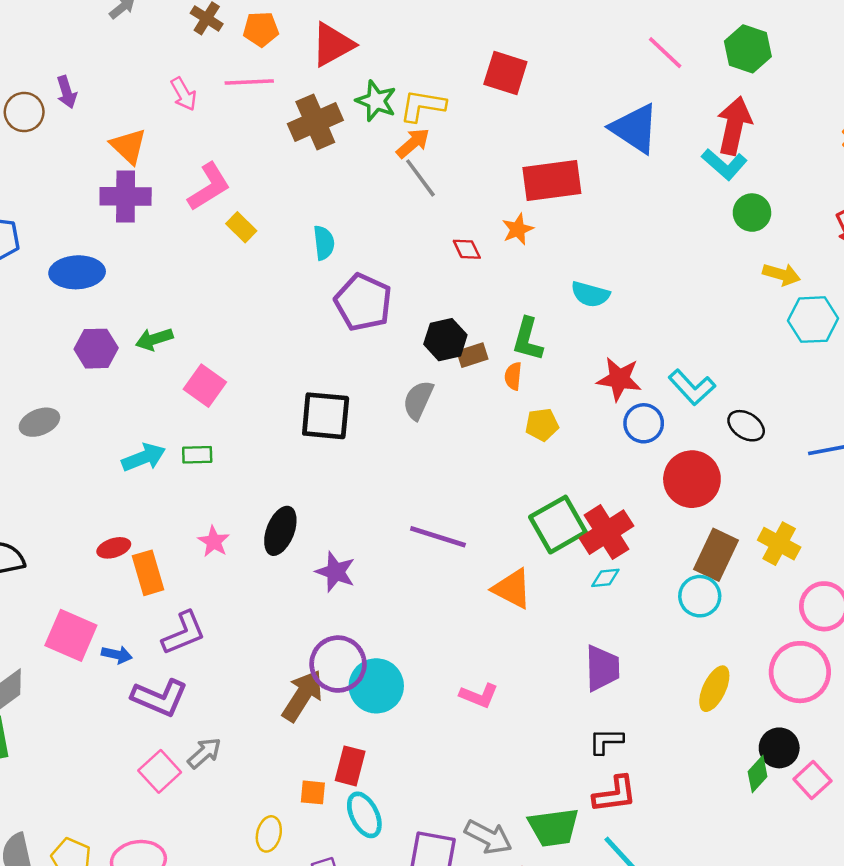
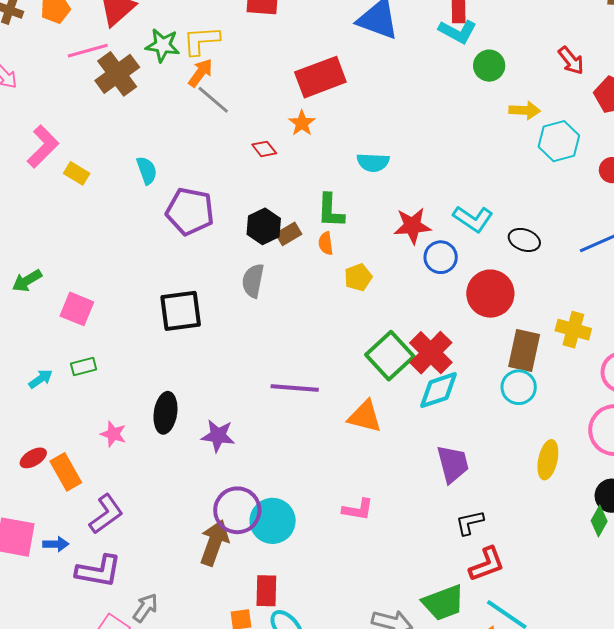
pink line: (249, 82) -> (88, 51), moved
cyan arrow: (144, 457) -> (41, 379), size x0.7
cyan diamond: (605, 578) -> (439, 390), size x1.8

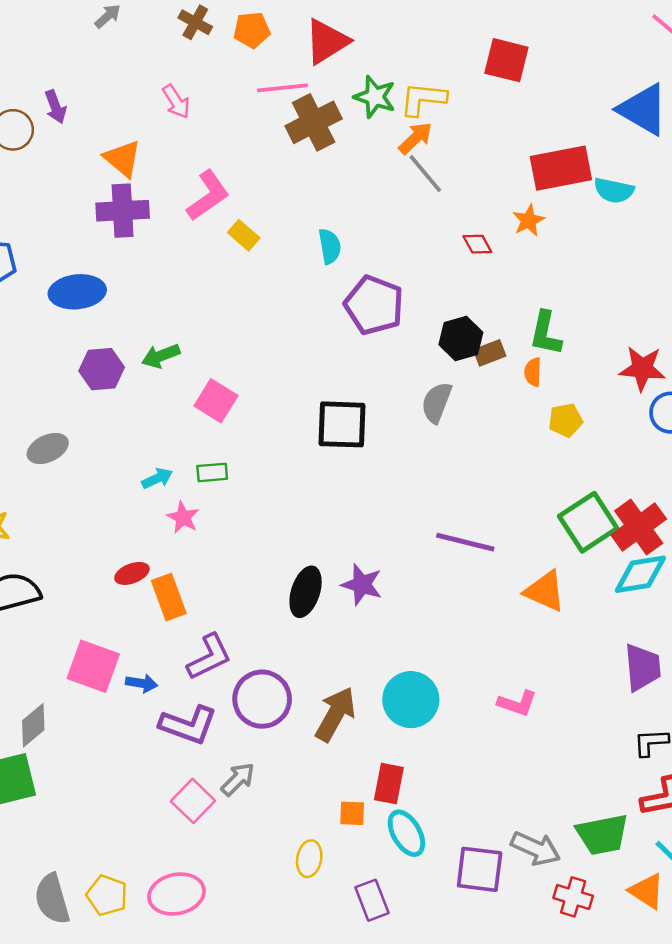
cyan semicircle: (373, 162) -> (614, 190), moved
black ellipse: (165, 413) -> (306, 592), moved
pink star: (113, 434) -> (183, 517), moved
purple circle: (237, 510) -> (262, 699), moved

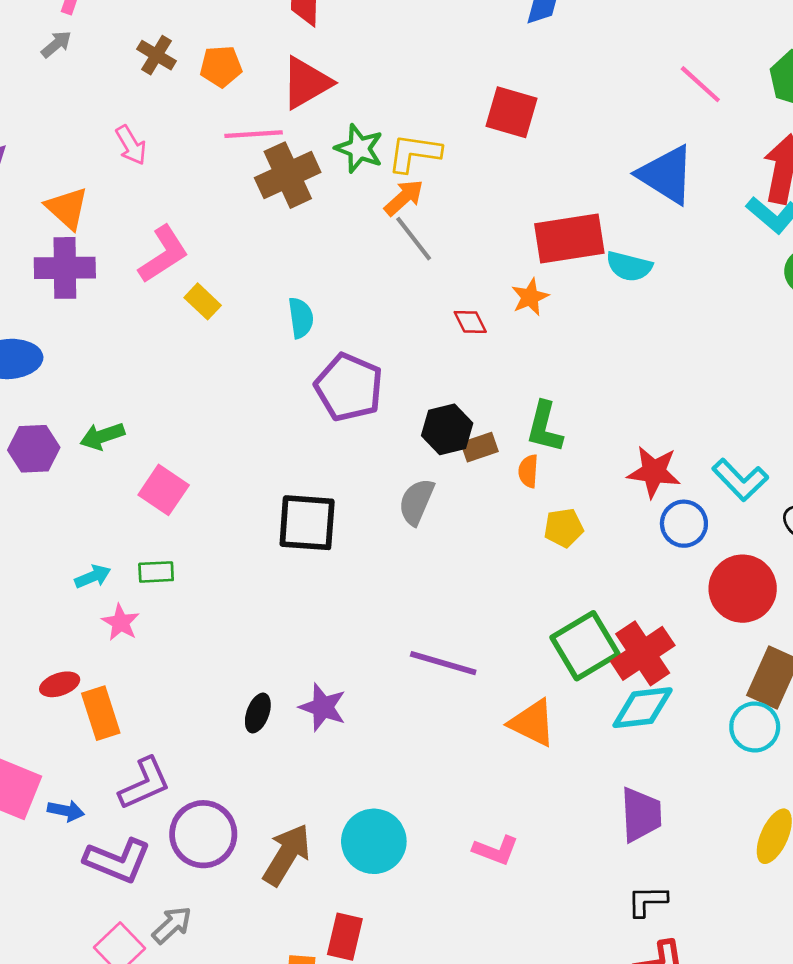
black ellipse: (306, 592) -> (258, 713), size x0.7

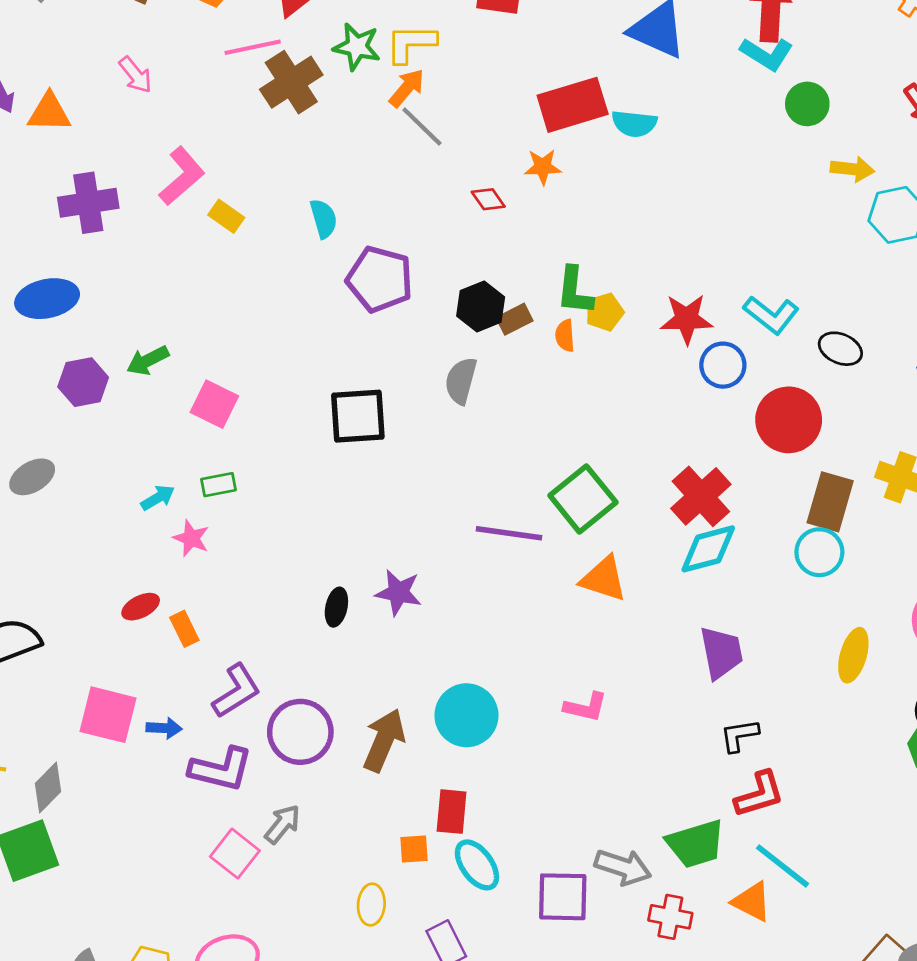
orange triangle: (67, 208) -> (49, 112), moved, turned -33
orange star: (530, 297) -> (543, 167), turned 30
yellow pentagon: (564, 528) -> (604, 312), moved
green square: (585, 646) -> (583, 499), moved
orange rectangle: (101, 713) -> (184, 629), size x0.7

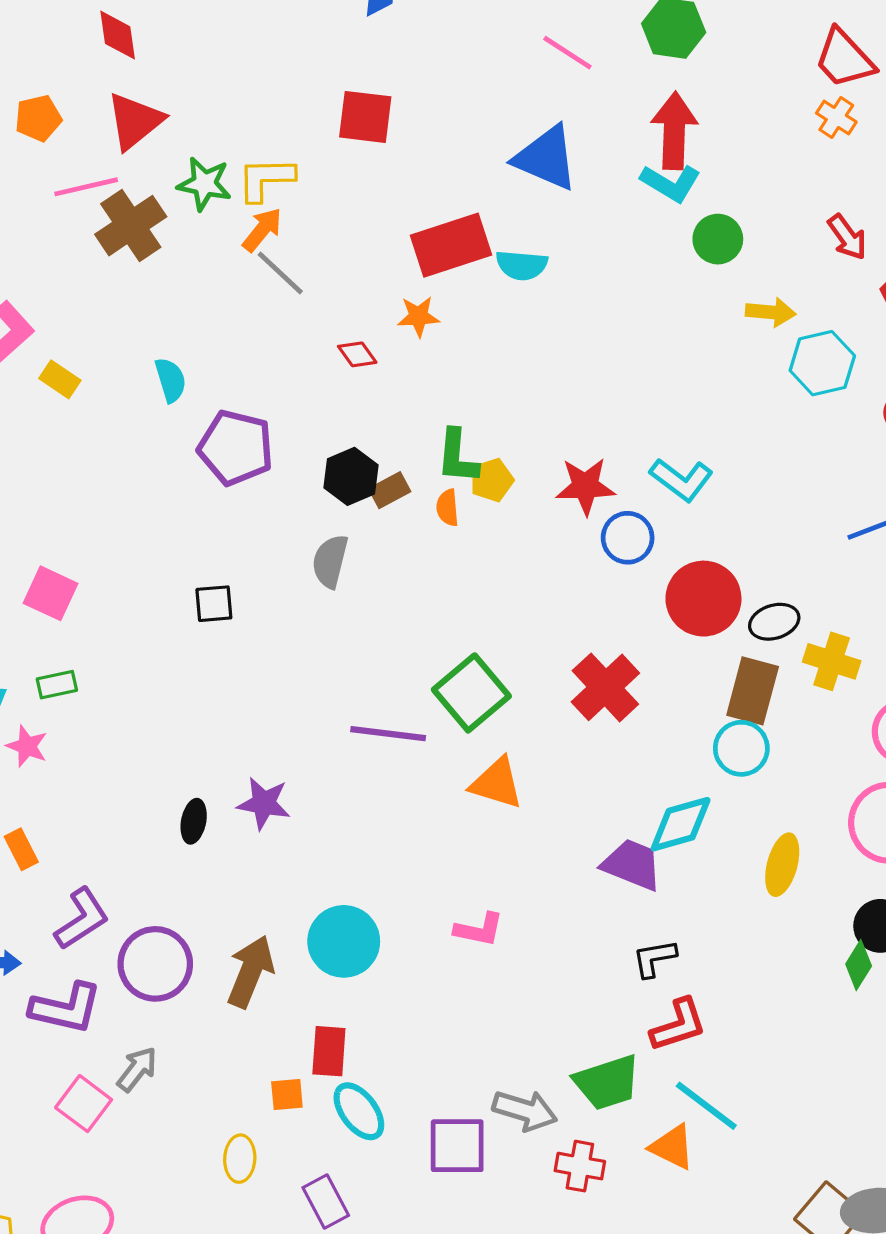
black ellipse: (840, 349) -> (774, 622), moved, turned -39
black square: (358, 416) -> (214, 604), size x0.6
cyan diamond: (708, 549) -> (681, 824), moved
purple trapezoid: (721, 653) -> (632, 865), turned -56

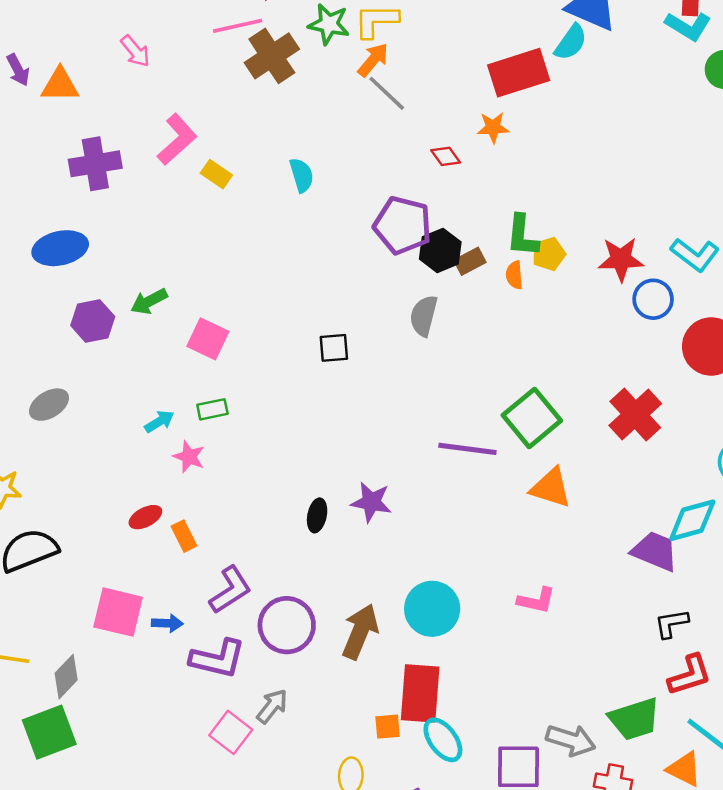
cyan semicircle: (522, 265) -> (571, 42), moved, turned -60
purple pentagon: (236, 448) -> (403, 225), moved
red rectangle: (329, 1051) -> (420, 693), size x1.5

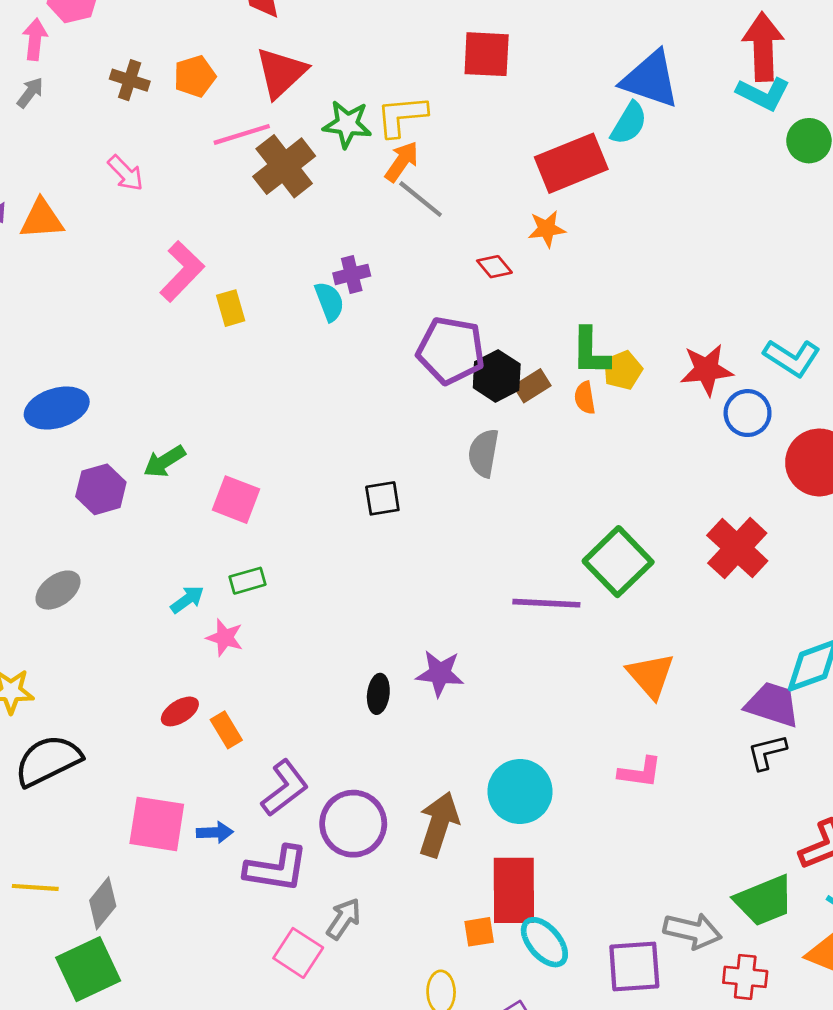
purple cross: (95, 164) -> (352, 274), moved, size x0.6
yellow rectangle: (216, 174) -> (231, 308), turned 44
orange triangle: (551, 488) -> (651, 676), moved, turned 36
black L-shape: (671, 624) -> (767, 752), moved

